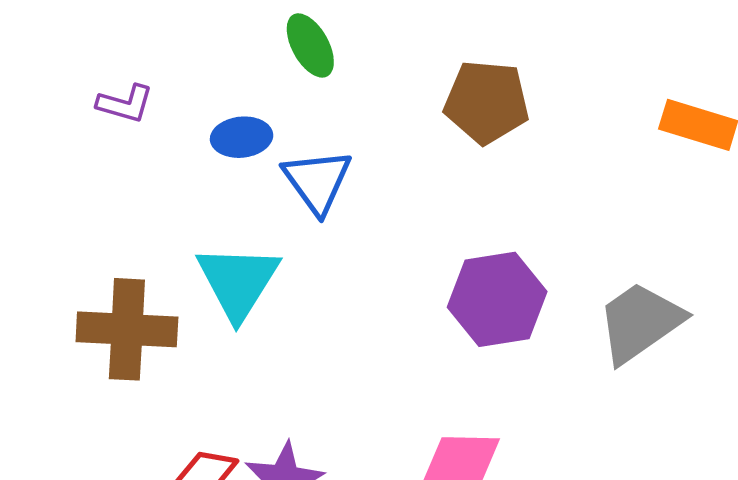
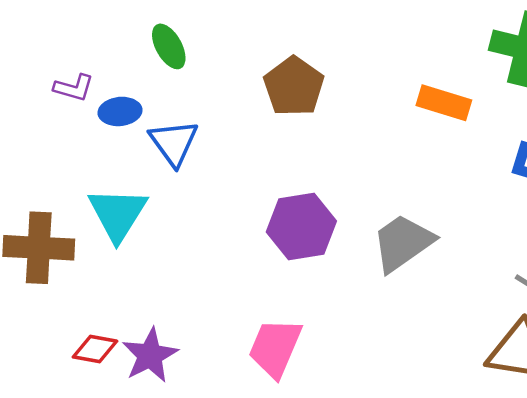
brown pentagon: (487, 102) -> (294, 86), turned 30
purple L-shape: (125, 104) -> (74, 88), moved

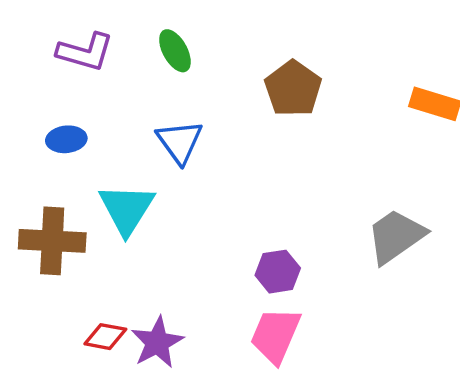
purple L-shape: (74, 88) -> (85, 52), moved, size x1.5
blue ellipse: (120, 111) -> (66, 139), moved
purple hexagon: (301, 226) -> (278, 272), moved, size x0.7

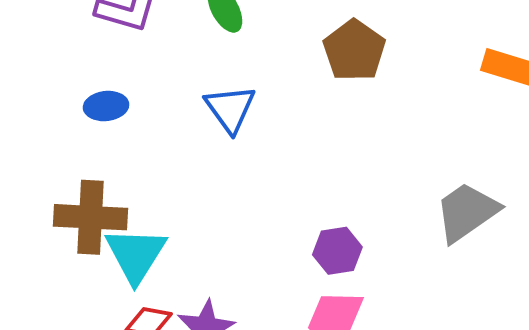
cyan triangle: (127, 209) -> (136, 255), moved

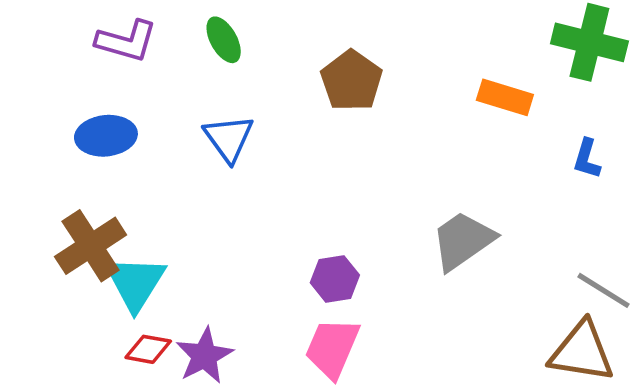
blue ellipse: (106, 106) -> (106, 136), size x1.4
brown cross: (91, 217) -> (91, 246), turned -36

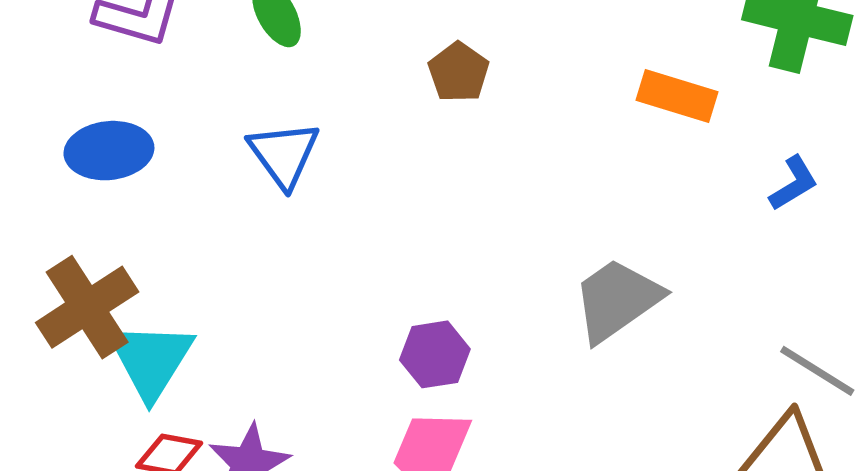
brown pentagon: (352, 81) -> (459, 72), size x0.7
blue L-shape: (587, 159) -> (794, 183), turned -138

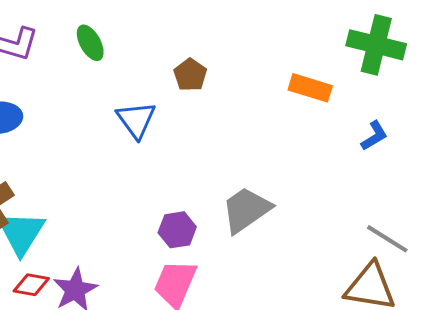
blue triangle: (284, 154) -> (136, 120), moved
gray trapezoid: (617, 300) -> (246, 210), moved

